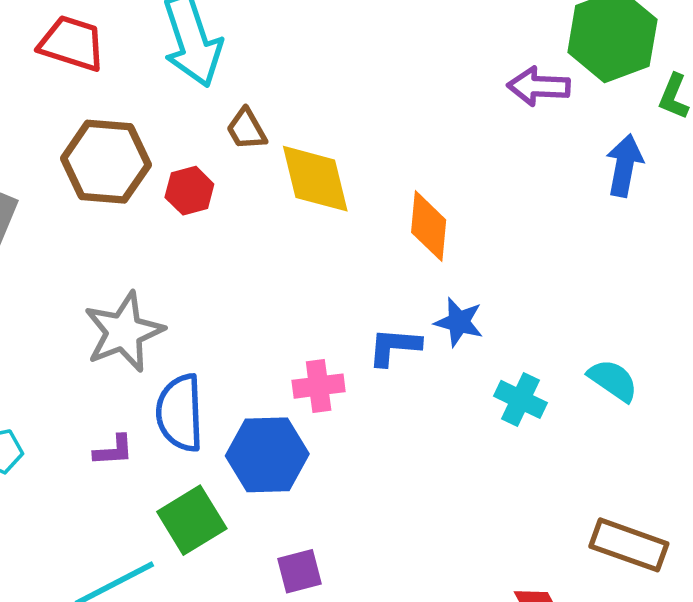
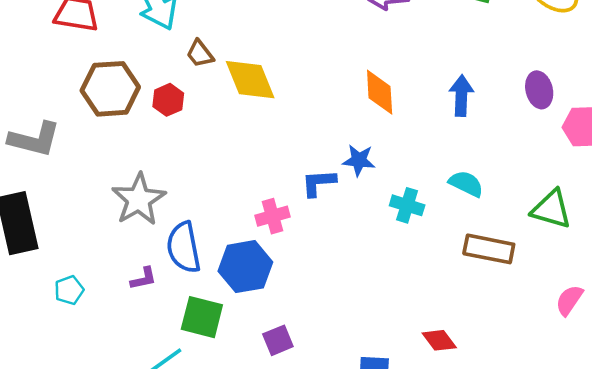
blue arrow: (624, 165) -> (461, 96), moved
orange diamond: (429, 226) -> (380, 92), moved
green square: (192, 520) -> (202, 317), turned -36
brown rectangle: (629, 545) -> (489, 249), moved

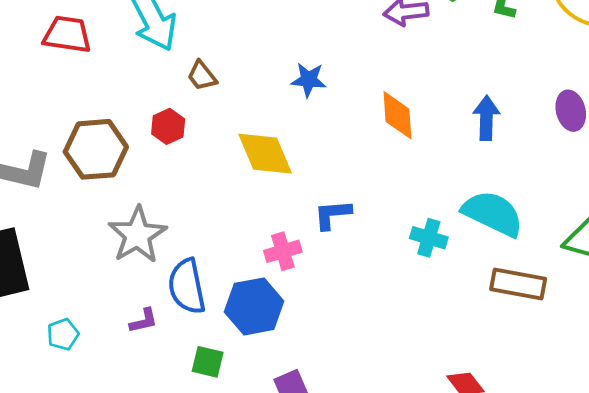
yellow diamond: (250, 80) -> (265, 154), moved
brown hexagon: (110, 89) -> (96, 149), moved
blue star: (359, 160) -> (309, 80), moved
cyan semicircle: (466, 184) -> (493, 213), size x1.6
green square: (202, 317) -> (208, 362), size x0.7

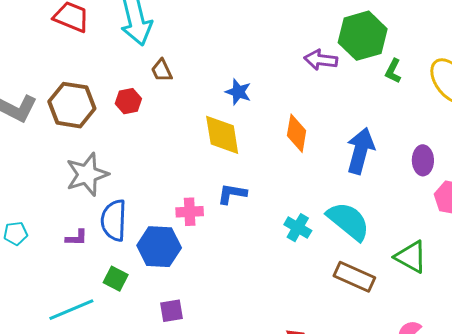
blue arrow: (486, 118) -> (360, 151), size x1.4
yellow diamond: (265, 154) -> (222, 135), moved

